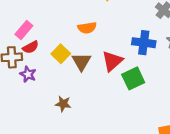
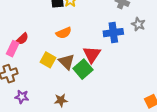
red semicircle: (31, 47) -> (22, 39), moved
purple star: (28, 74) -> (22, 97), moved
green square: (133, 78) -> (83, 69), moved

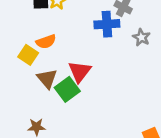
blue cross: (113, 33) -> (107, 24), moved
yellow square: (48, 60) -> (28, 55), moved

